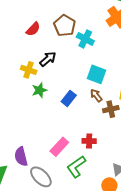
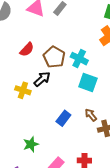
brown pentagon: (65, 26) -> (54, 57), moved
cyan square: (96, 74) -> (88, 82), moved
green star: (39, 90) -> (31, 144), moved

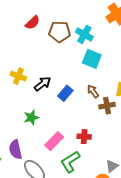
brown pentagon: (54, 57) -> (60, 32), turned -30
black arrow: (42, 79) -> (43, 84), moved
yellow cross: (23, 90) -> (18, 76), moved

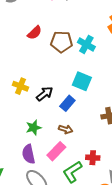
cyan square: (92, 59) -> (82, 81), moved
brown arrow: (93, 91) -> (66, 129), moved, turned 144
red cross: (84, 137) -> (93, 158), moved
purple semicircle: (15, 149) -> (29, 154), moved

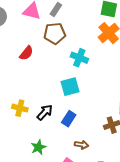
brown pentagon: (61, 42) -> (55, 33), moved
cyan square: (82, 81) -> (70, 87), moved, turned -30
brown arrow: (66, 129) -> (81, 145), moved

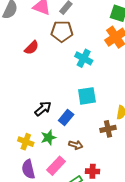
cyan square: (70, 87) -> (87, 96), moved
yellow cross: (20, 108) -> (26, 142), moved
green star: (38, 147) -> (48, 137), moved

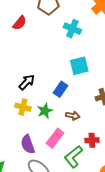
black arrow: (43, 109) -> (27, 82), moved
yellow cross: (26, 142) -> (23, 107), moved

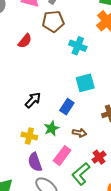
yellow cross: (23, 107) -> (29, 136), moved
red cross: (92, 140) -> (99, 157), turned -32

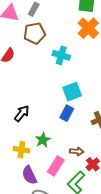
blue rectangle: (67, 107) -> (67, 113), moved
brown arrow: (79, 133) -> (77, 151), moved

